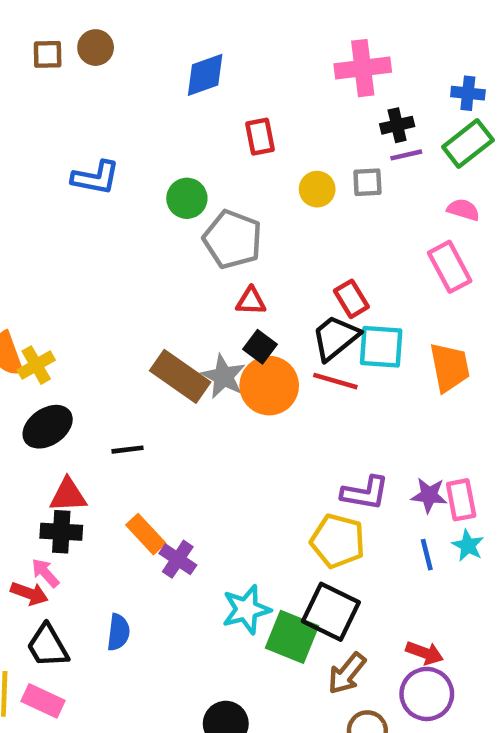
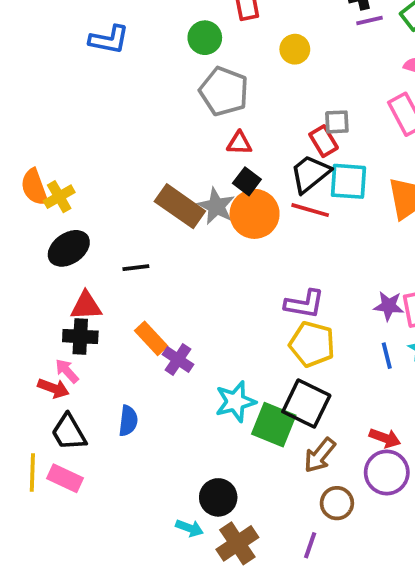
gray square: (367, 182) -> (337, 122), moved
green circle: (187, 198) -> (205, 38), moved
purple L-shape: (365, 493) -> (304, 304), moved

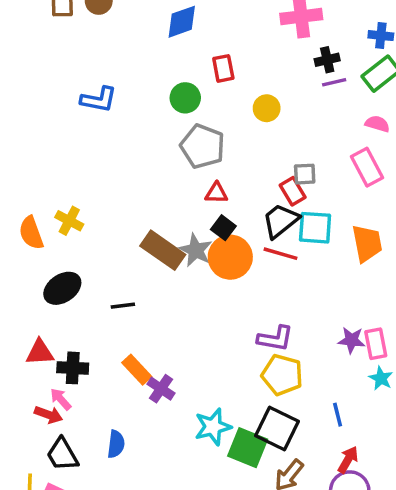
yellow cross: (59, 197) -> (69, 221), moved, turned -32
red triangle: (86, 306) -> (40, 352), moved
blue line: (387, 356) -> (338, 415), moved
red arrow: (385, 438) -> (348, 460), turned -80

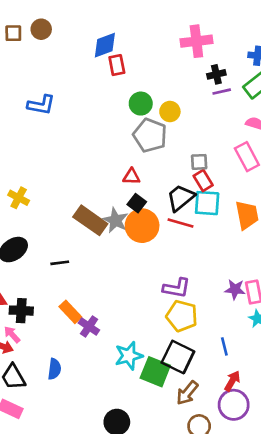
red rectangle: (223, 68) -> (117, 65), moved
green circle: (185, 98) -> (141, 104), moved
gray pentagon: (203, 146) -> (150, 135), moved
red rectangle: (293, 191) -> (203, 181), moved

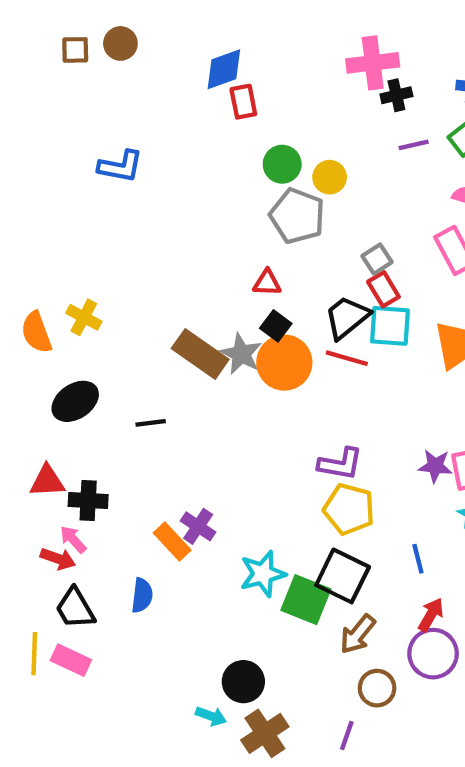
black cross: (216, 74) -> (396, 95), moved
gray square: (199, 162) -> (377, 259), turned -30
orange rectangle: (70, 312) -> (172, 541), moved

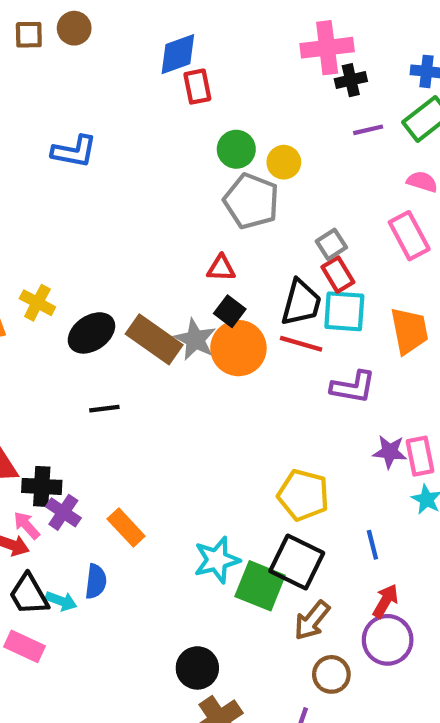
black trapezoid: (347, 317) -> (301, 303), turned 144
black ellipse: (75, 401) -> (91, 333), moved
purple L-shape: (340, 464) -> (353, 387), moved
purple cross: (198, 526) -> (63, 512), moved
cyan arrow: (211, 716) -> (61, 601), moved

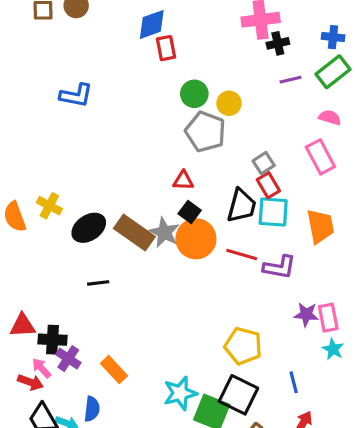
red line: (301, 344) -> (242, 255), moved

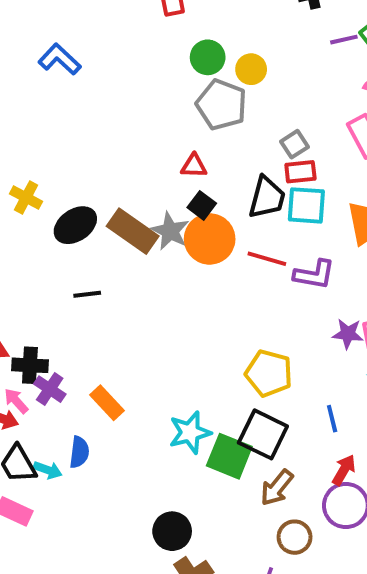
purple line: (290, 80) -> (344, 40), moved
blue L-shape: (76, 95) -> (60, 59), turned -148
red rectangle: (268, 185) -> (300, 172), turned -65

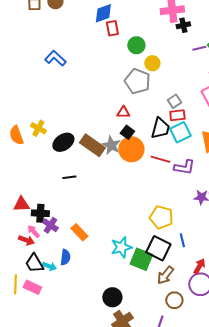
green circle: (208, 57) -> (136, 45), moved
cyan square: (306, 205) -> (180, 132), turned -30
blue line: (332, 419) -> (182, 240), moved

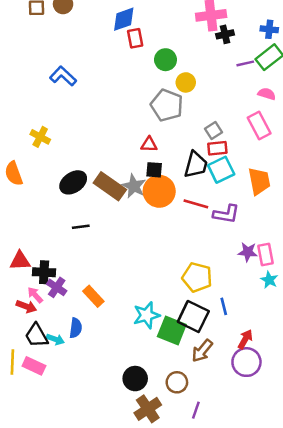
yellow cross: (38, 128) -> (40, 137), moved
black square: (127, 132) -> (154, 170), turned -32
brown circle: (174, 300) -> (177, 382), moved

